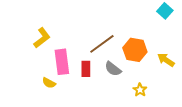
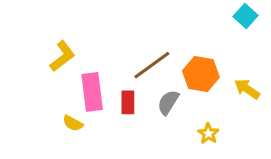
gray semicircle: (113, 69) -> (168, 102), turned 84

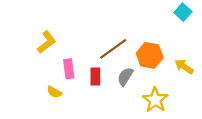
pink rectangle: (92, 92) -> (69, 69), size x0.7
yellow star: (208, 134) -> (155, 100), size x1.6

